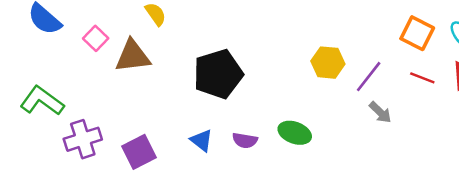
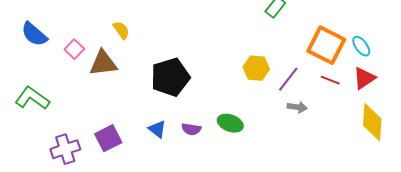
orange square: (417, 33) -> (326, 45), size x1.4
gray arrow: (380, 112) -> (297, 107), turned -36
purple cross: (83, 139) -> (65, 149), moved

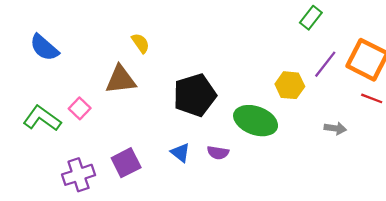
pink square: (74, 49) -> (80, 108), moved
purple line: (288, 79) -> (325, 64), moved
green ellipse: (230, 123) -> (256, 121), moved, size x1.5

